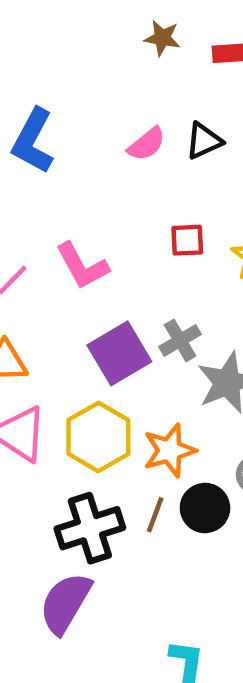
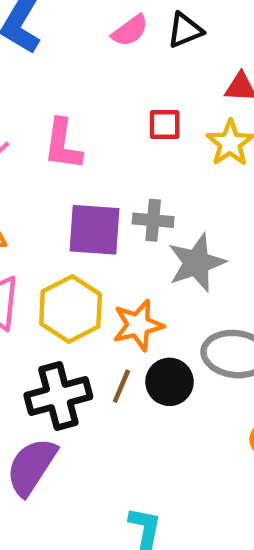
pink L-shape: (82, 266) -> (63, 144), turned 34
gray cross: (180, 340) -> (153, 220), turned 33
purple square: (119, 353) -> (94, 230), turned 32

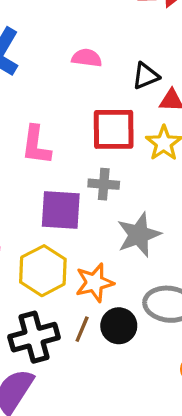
black triangle: (185, 30) -> (146, 76), moved
pink semicircle: (130, 31) -> (87, 58), turned -136
red square: (165, 125) -> (114, 129), size x1.8
gray cross: (153, 220) -> (104, 184), moved

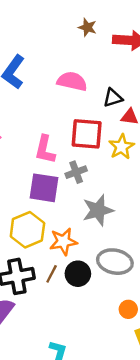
pink semicircle: (87, 58) -> (72, 81), size x1.4
pink L-shape: (36, 145) -> (45, 150), moved
gray cross: (104, 184) -> (76, 172), turned -30

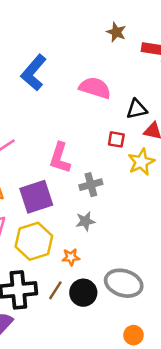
red square: (87, 134) -> (116, 139), moved, size x0.5
purple square: (44, 188) -> (36, 197), moved, turned -32
gray star: (98, 210) -> (85, 221), moved, size x0.6
orange star: (63, 242) -> (71, 257), size x0.6

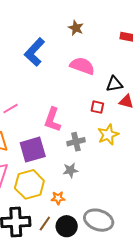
brown star: (116, 32) -> (76, 28), moved
yellow star: (141, 162) -> (108, 135), moved

